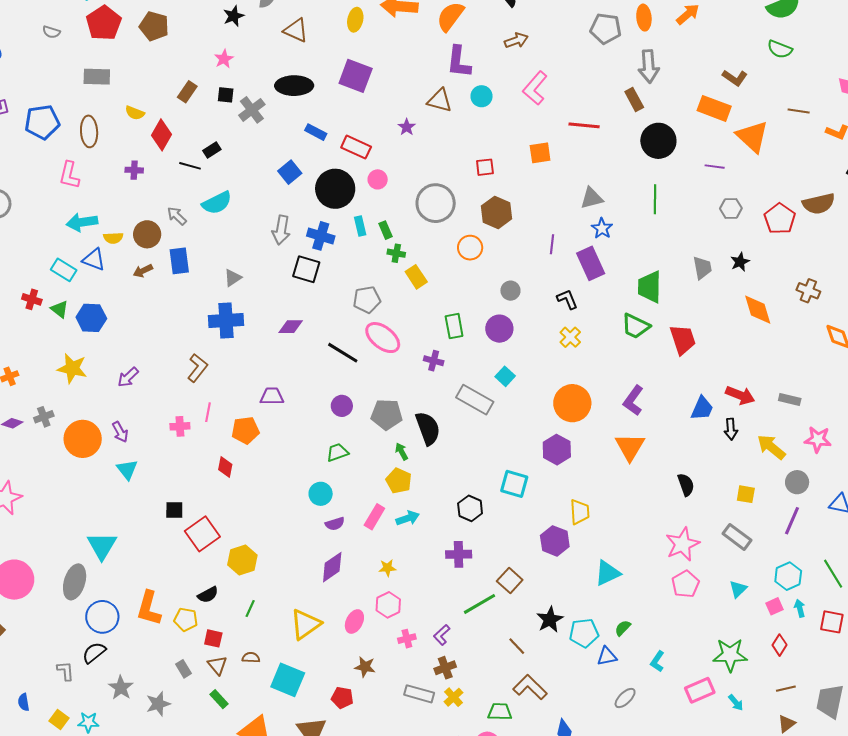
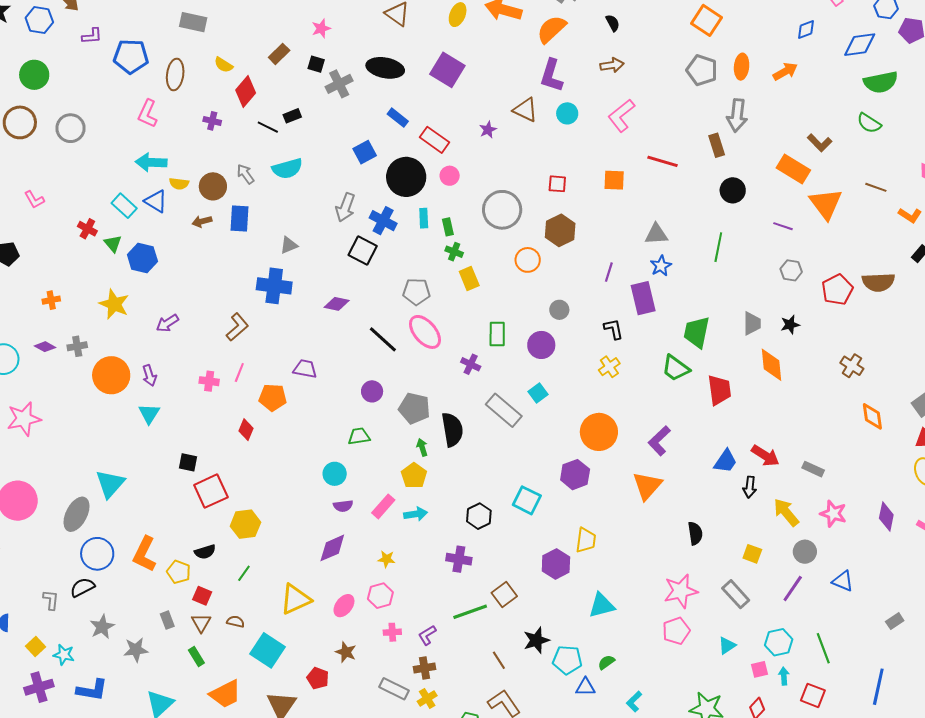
black circle: (658, 141) -> (733, 190), size x0.7
orange diamond: (758, 310) -> (771, 365), moved

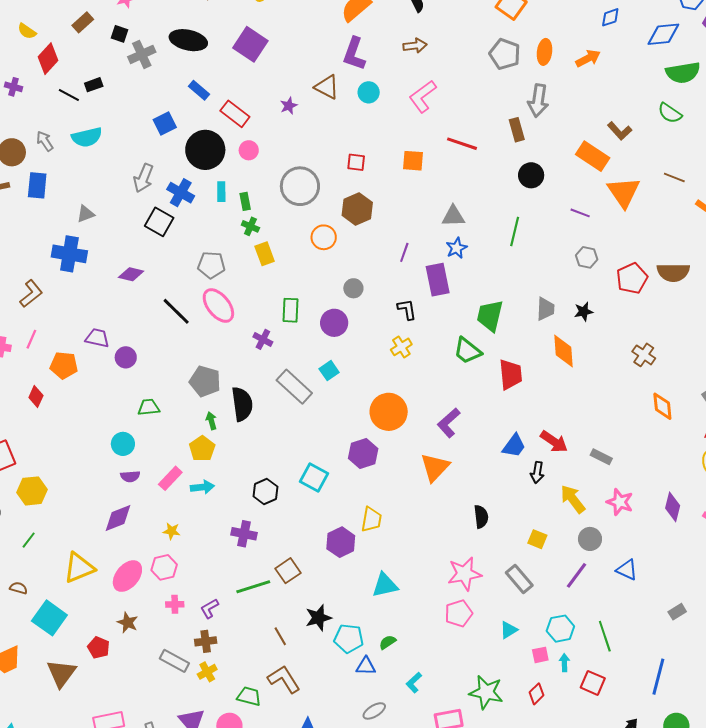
purple circle: (372, 391) -> (126, 357), moved
pink ellipse: (344, 606) -> (127, 576), size x1.4

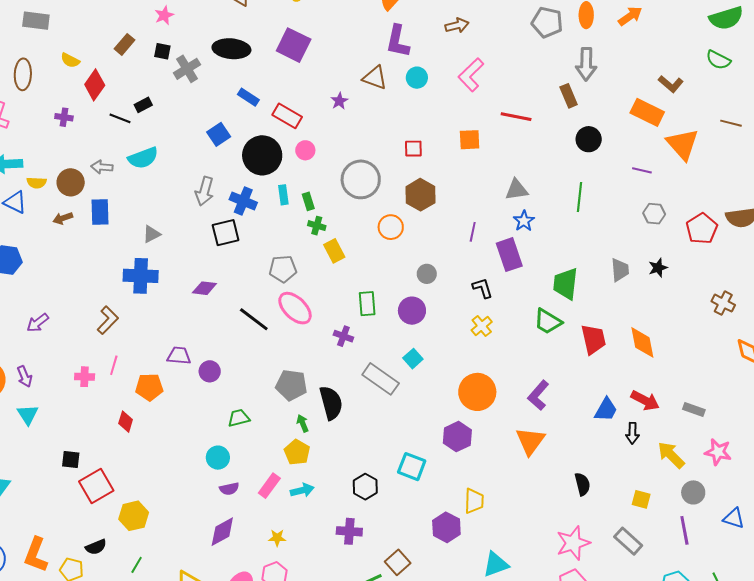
gray arrow: (45, 141) -> (102, 167), turned -45
black square: (159, 222) -> (226, 233), turned -36
orange diamond: (563, 351) -> (642, 342), moved
purple line: (576, 575) -> (684, 530), turned -40

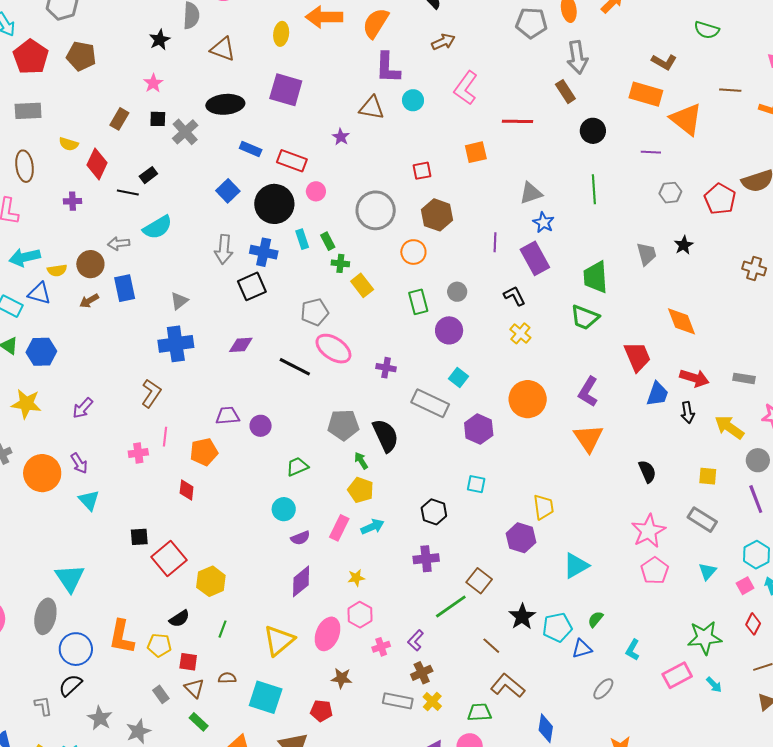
green rectangle: (367, 304) -> (418, 302), moved
red trapezoid: (593, 339) -> (637, 357), moved
purple hexagon: (457, 437) -> (479, 429), moved
cyan square: (412, 467) -> (476, 484), size x0.7

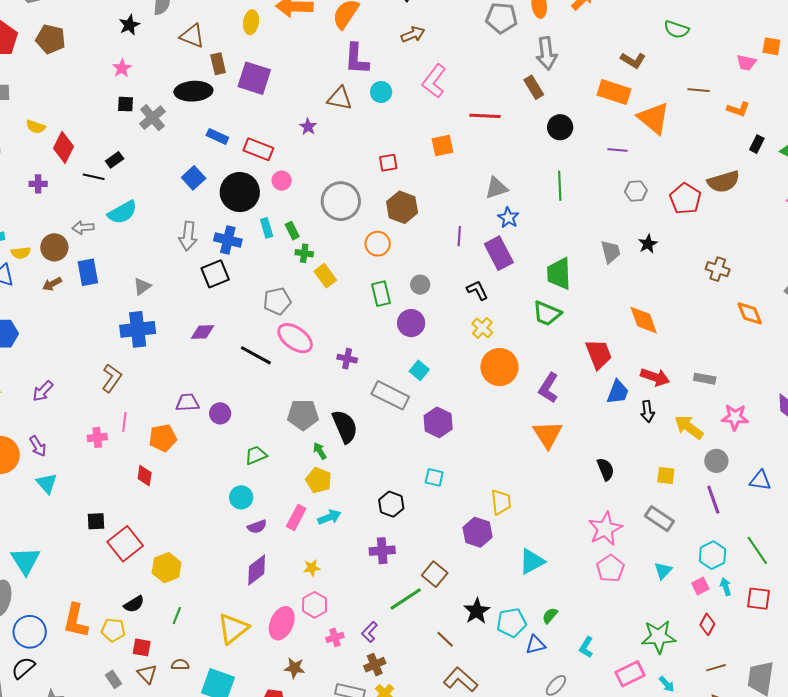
brown rectangle: (119, 119) -> (218, 64), moved, turned -45
orange circle: (528, 399) -> (499, 367), moved

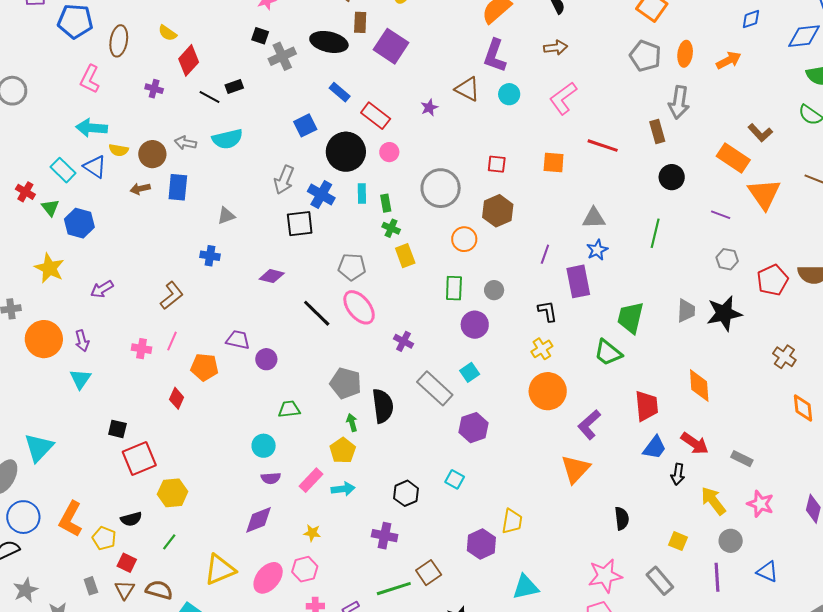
black star: (648, 244) -> (724, 313), size x1.8
blue cross: (138, 329) -> (210, 256), size x0.6
brown semicircle: (180, 665) -> (159, 590), size x1.5

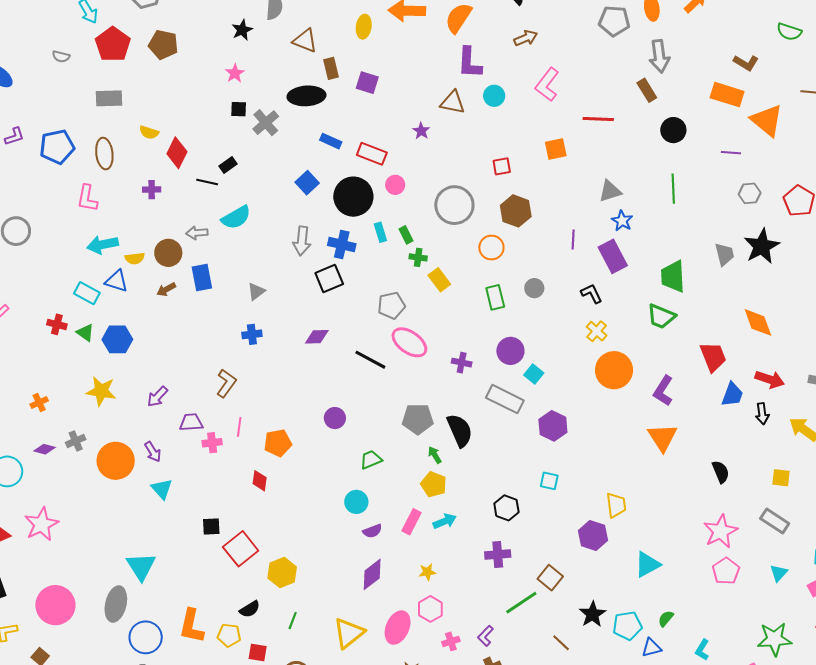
purple square: (391, 46) -> (367, 83), size x0.7
purple circle: (475, 325) -> (510, 351), moved
purple trapezoid: (238, 340) -> (191, 422), moved

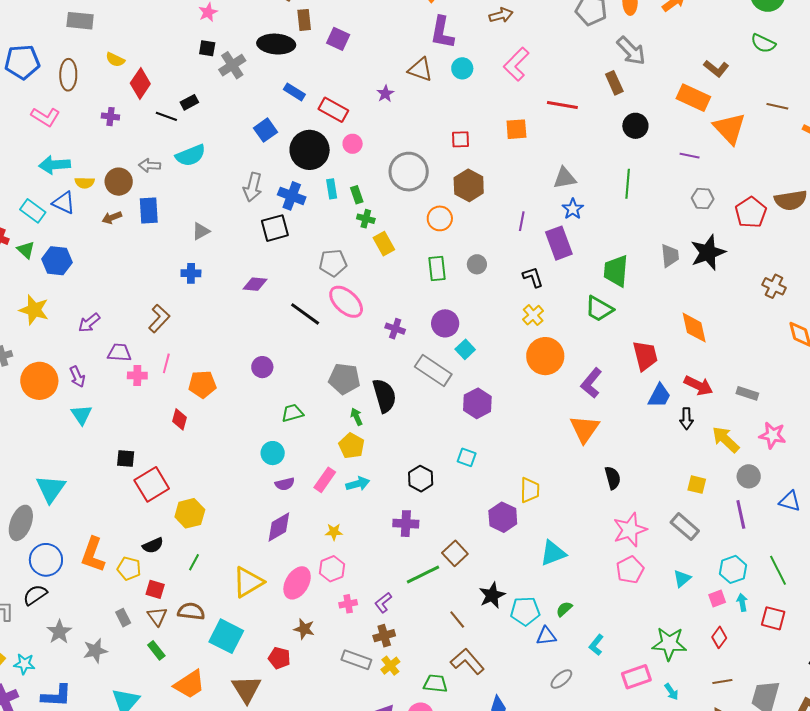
gray arrow: (659, 56) -> (631, 51), turned -44
pink L-shape: (87, 198) -> (45, 117), turned -76
black semicircle: (721, 472) -> (613, 478), moved

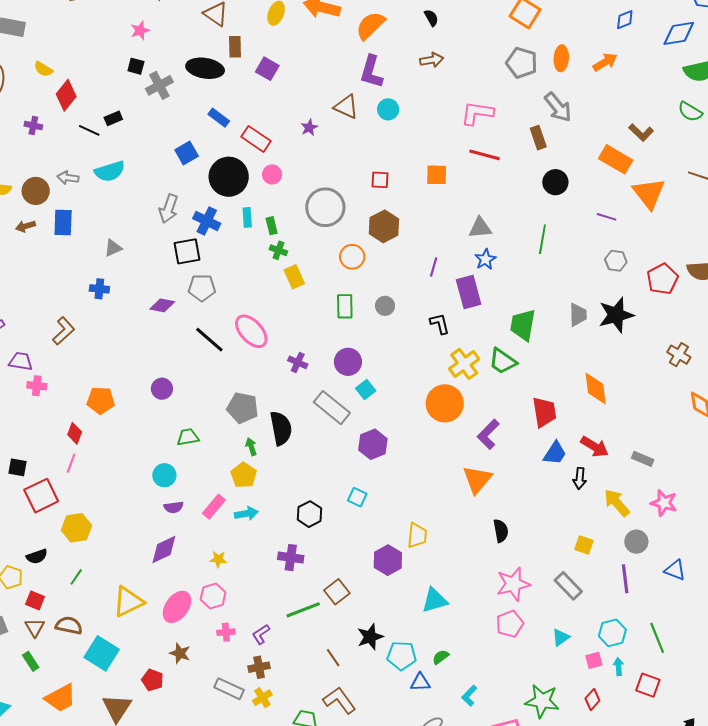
pink L-shape: (516, 64) -> (477, 113), moved, turned 48
gray pentagon: (333, 263) -> (202, 288), moved
yellow cross: (533, 315) -> (464, 364), moved, size x1.4
pink line: (166, 363) -> (71, 463), moved

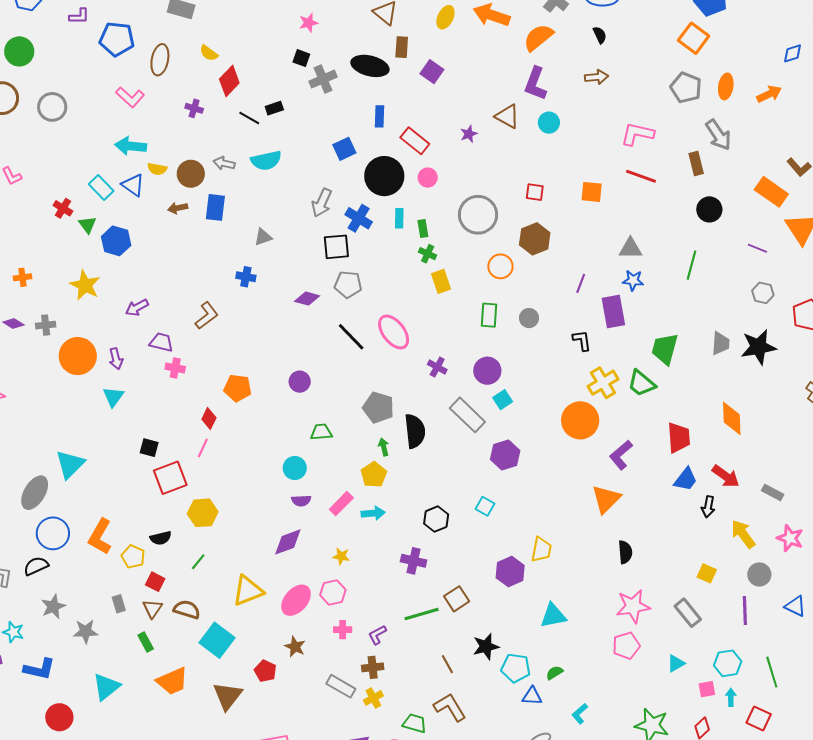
blue rectangle: (219, 118) -> (379, 116), turned 50
blue star: (485, 259) -> (633, 280), turned 30

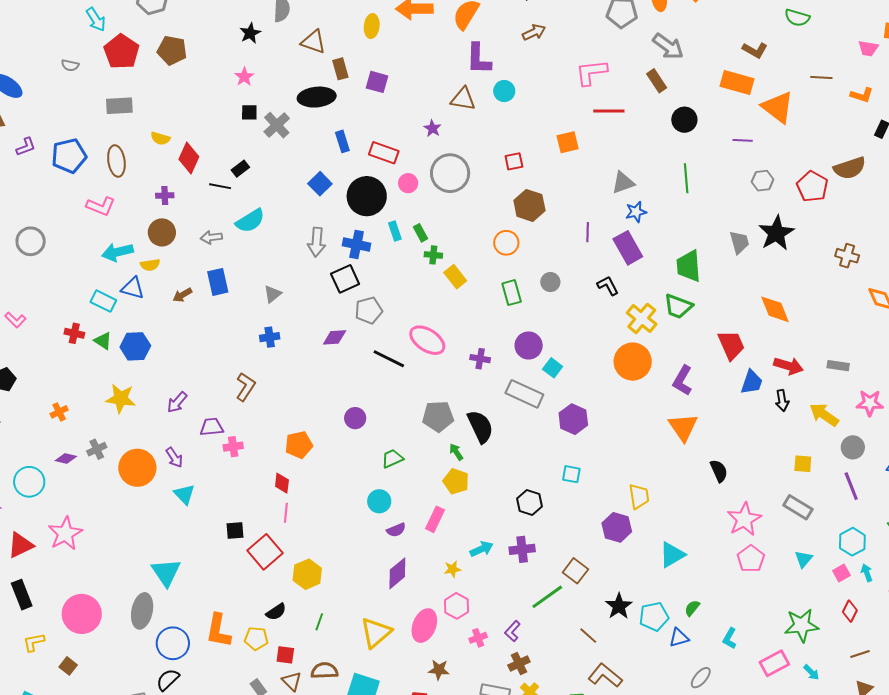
brown circle: (191, 174) -> (162, 232), moved
gray circle: (478, 215) -> (450, 173), moved
cyan arrow: (373, 513) -> (482, 549), moved

